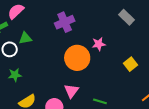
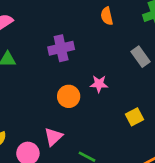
orange circle: (77, 58) -> (69, 96), size x0.7

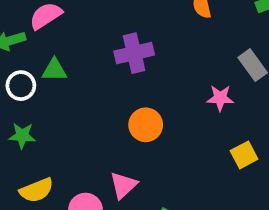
pink star: (99, 84) -> (220, 98), moved

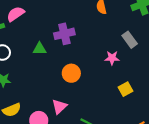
green triangle: (54, 70) -> (40, 49), moved

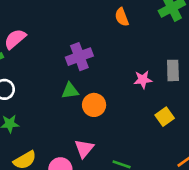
gray rectangle: (130, 40) -> (173, 70), moved, turned 42
green triangle: (40, 49) -> (70, 91), moved

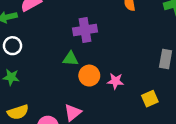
pink star: (143, 80) -> (115, 81), moved

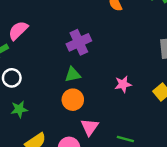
orange circle: (89, 76) -> (73, 100), moved

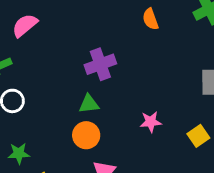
pink semicircle: (18, 31) -> (25, 25), moved
green star: (19, 109) -> (19, 153), moved

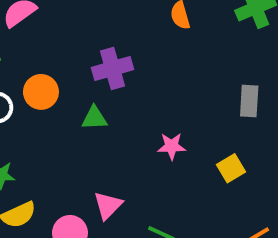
orange circle: (86, 135) -> (41, 92), moved

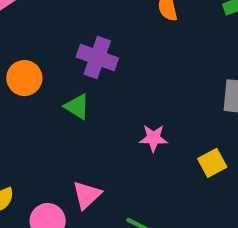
purple cross: (113, 68) -> (97, 57), turned 33
green triangle: (94, 118) -> (77, 107), turned 32

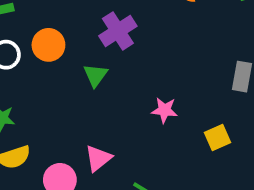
purple cross: (97, 57) -> (118, 31), turned 33
green triangle: (77, 107) -> (95, 75), turned 30

